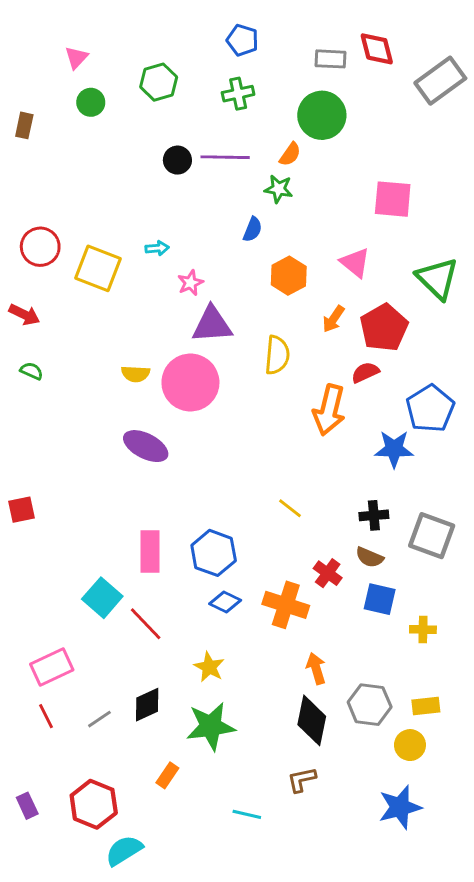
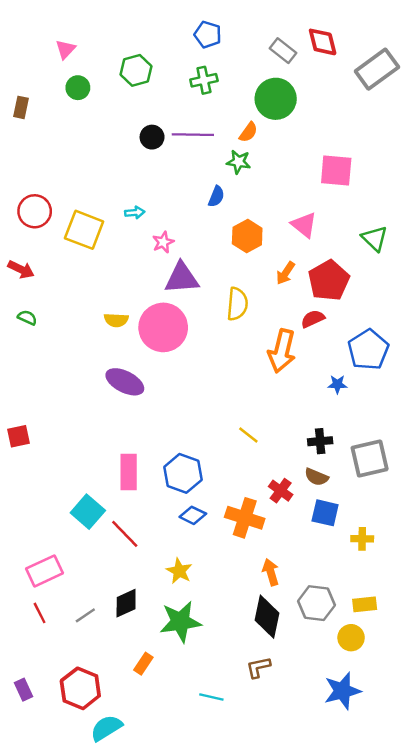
gray rectangle: (331, 59) -> (283, 51), turned 35
green triangle: (437, 279) -> (375, 238), size x0.7
blue star: (394, 449) -> (337, 384), size x0.6
gray square: (432, 536) -> (370, 458), turned -33

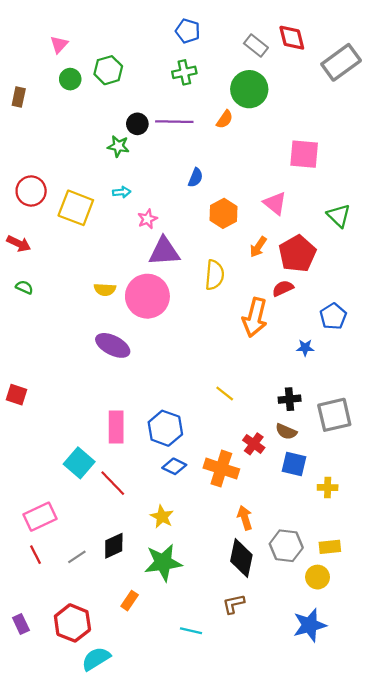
green hexagon: (136, 70) -> (108, 70), moved
green star: (239, 162) -> (118, 146), moved
blue pentagon: (368, 350) -> (333, 316), size x0.7
red square: (19, 436) -> (17, 395), turned 30

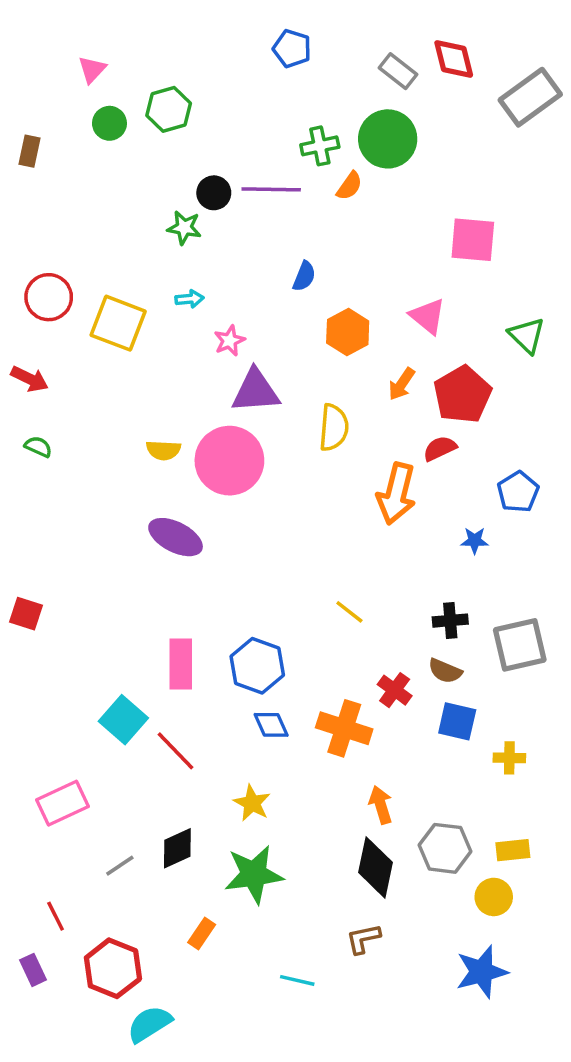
green cross: (184, 72) -> (320, 146), moved
blue diamond: (174, 466) -> (271, 725), turned 40
red line: (36, 555) -> (56, 916), moved

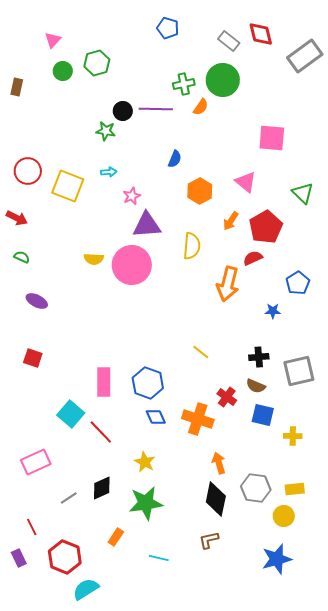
purple ellipse: (176, 537) -> (37, 301), moved, size x0.7
red square: (26, 614) -> (33, 358), moved
cyan line: (297, 980) -> (159, 558), moved

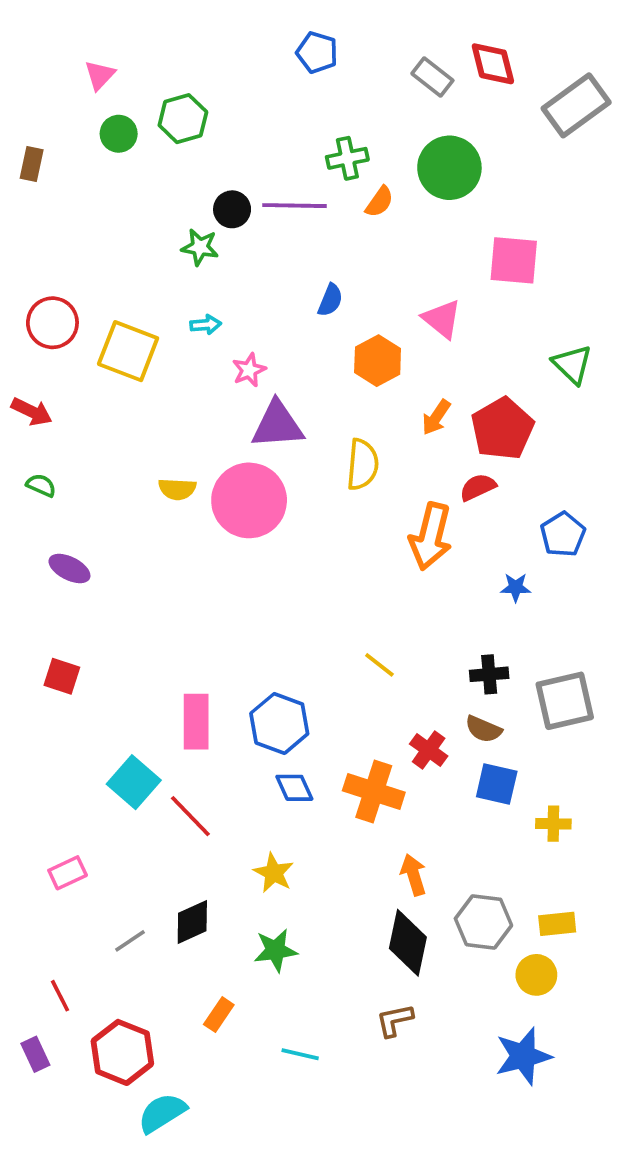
green circle: (223, 80) -> (449, 168), moved
pink triangle: (246, 182) -> (442, 319), moved
pink rectangle: (36, 462) -> (68, 873), size x0.7
green star: (146, 503) -> (276, 950), size x0.7

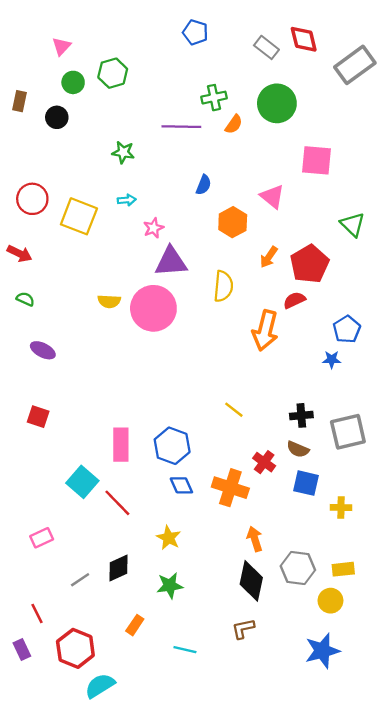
black circle: (232, 209) -> (57, 117), moved
blue star: (516, 587) -> (332, 360), moved

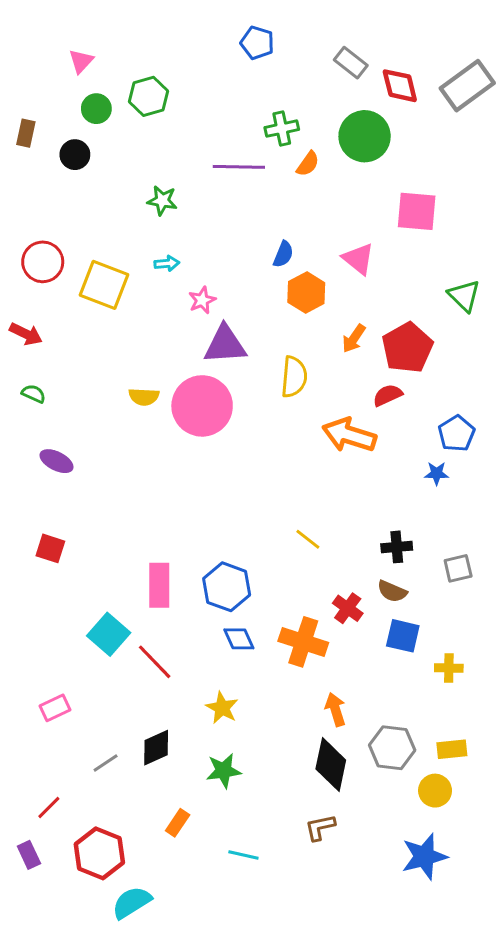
red diamond: (304, 39) -> (400, 86), moved
blue semicircle: (204, 185) -> (283, 254), moved
orange arrow: (265, 330) -> (349, 435), turned 93
gray square: (348, 432) -> (458, 568), size x0.6
red line: (37, 613) -> (49, 807), turned 72

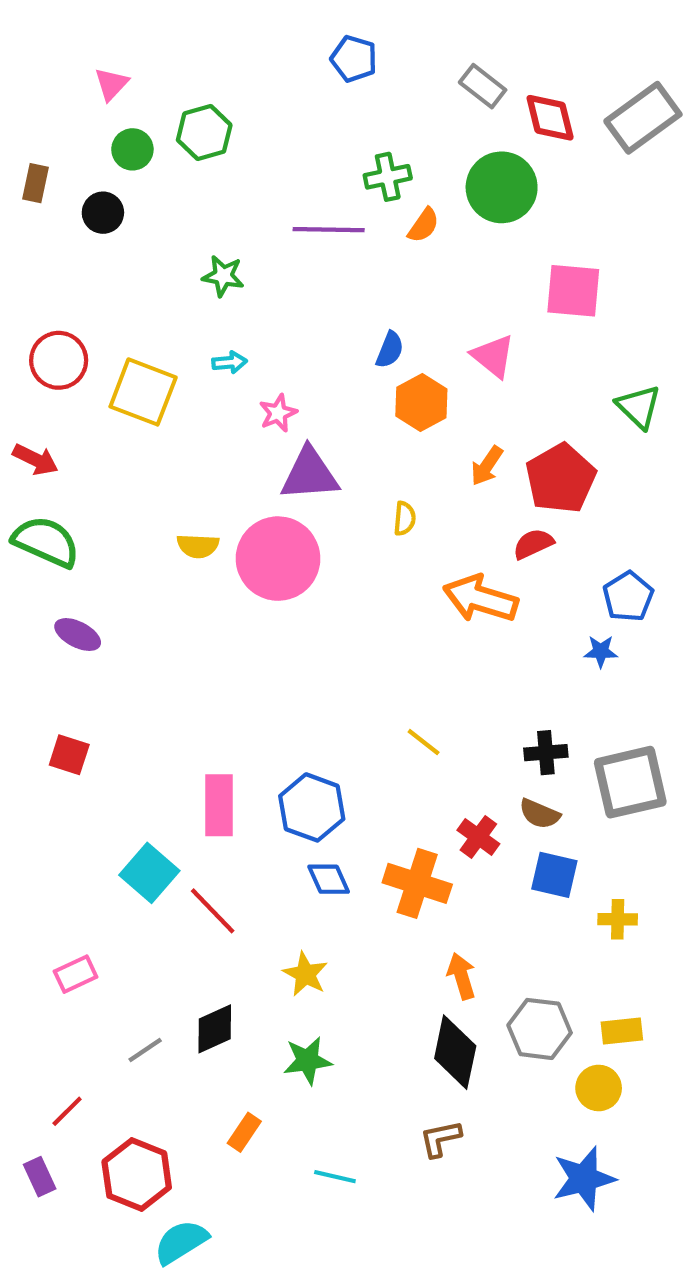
yellow semicircle: (294, 377) -> (405, 519), size x0.6
green semicircle: (34, 394) -> (46, 542), size x2.0
gray square: (458, 568) -> (630, 782), size x1.8

